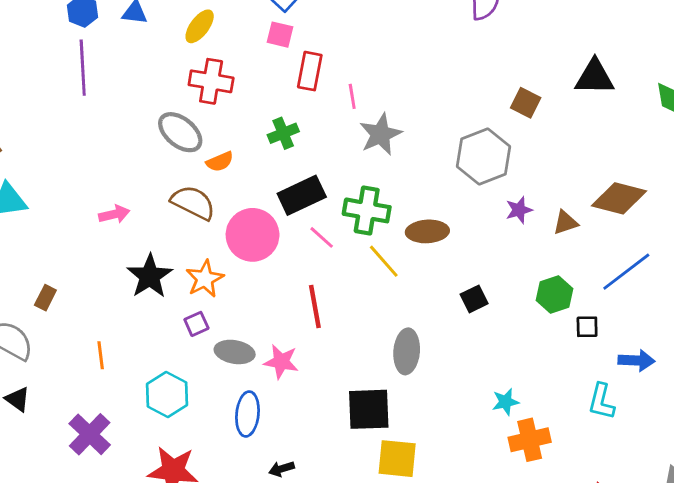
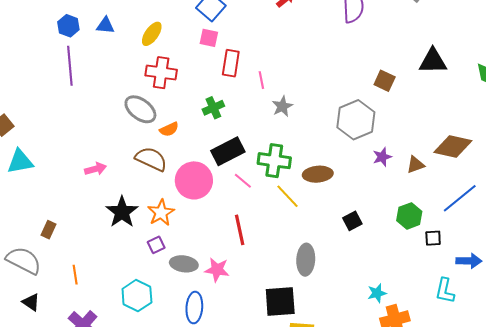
gray star: (380, 134) -> (282, 106), size x0.7
orange line: (101, 355) -> (75, 275), moved

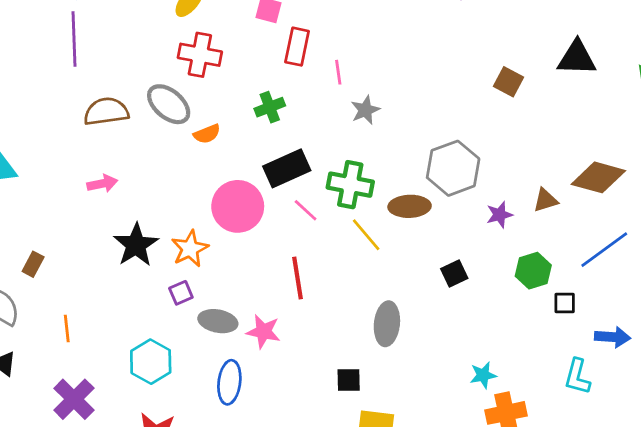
gray hexagon: (356, 120) -> (453, 168), moved
purple star: (382, 157) -> (499, 215), moved
brown semicircle: (151, 159) -> (106, 111), moved, turned -36
black square: (280, 302) -> (349, 380), size x0.6

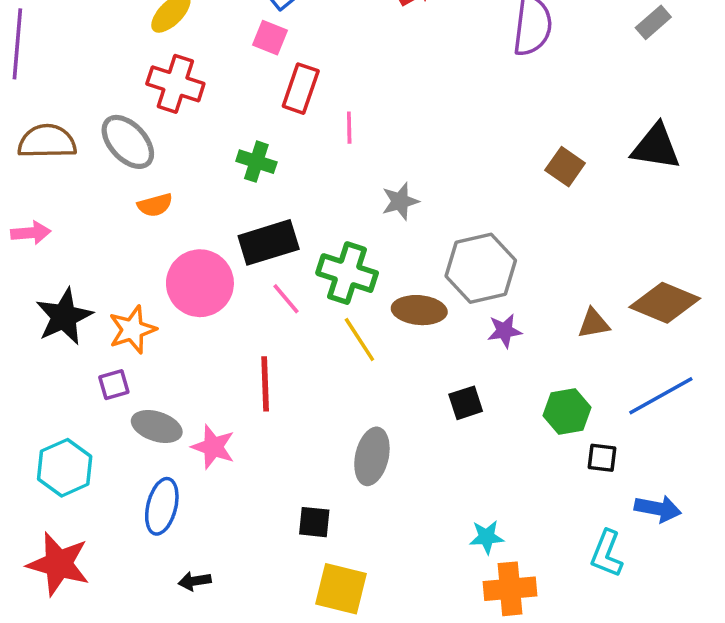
green cross: (270, 107) -> (256, 162), turned 32
gray star: (365, 110) -> (400, 201), moved
orange semicircle: (207, 134) -> (155, 205), moved
purple star: (499, 215) -> (504, 331), moved

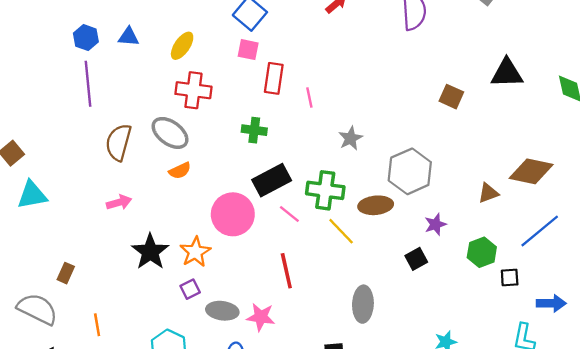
brown semicircle: (47, 142) -> (118, 142), turned -63
orange semicircle: (155, 205) -> (180, 171), moved
purple star: (504, 331) -> (435, 224), moved

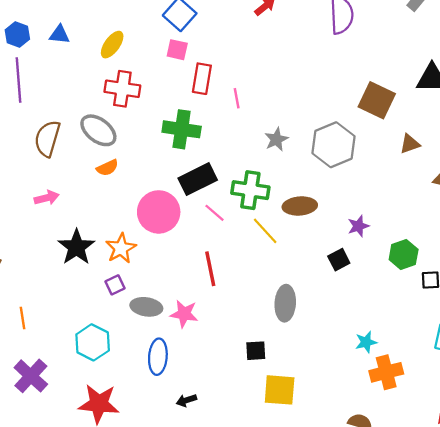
brown square: (451, 97) -> (377, 100), size x1.5
green cross: (254, 130) -> (182, 129), size x1.5
gray hexagon: (410, 171) -> (333, 145), moved
brown triangle: (488, 193) -> (410, 144), moved

